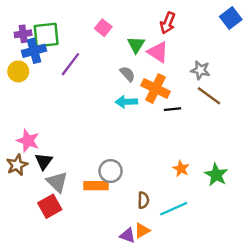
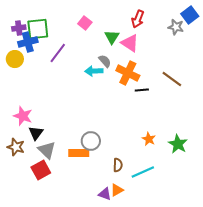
gray star: (200, 70) -> (176, 27), moved
cyan arrow: (126, 102) -> (94, 71), moved
brown star: (17, 165) -> (16, 147), moved, turned -30

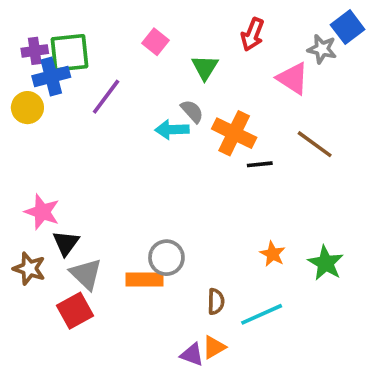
pink triangle: (130, 43) -> (293, 78), moved

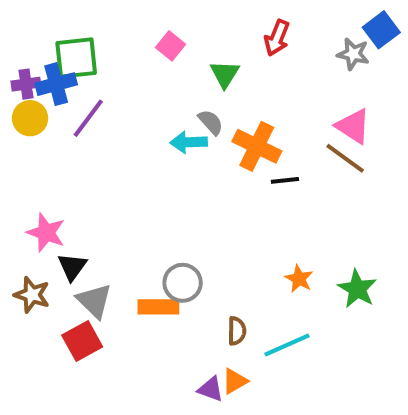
purple cross: (35, 51) -> (26, 84), moved
pink triangle: (293, 78) -> (353, 126), moved
purple line: (106, 97) -> (88, 118), moved

